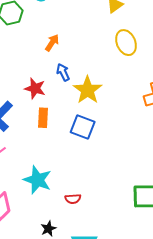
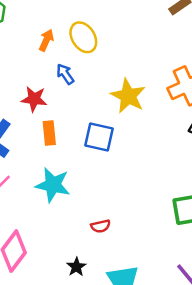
yellow ellipse: (126, 43) -> (83, 37), moved
yellow star: (88, 90) -> (128, 96), moved
cyan star: (37, 180) -> (53, 185), moved

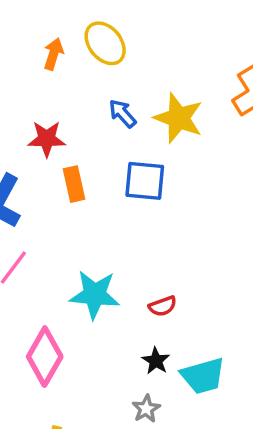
blue arrow: (65, 74) -> (122, 113), moved
cyan star: (53, 185) -> (95, 295), moved
black star: (76, 267) -> (156, 361), moved

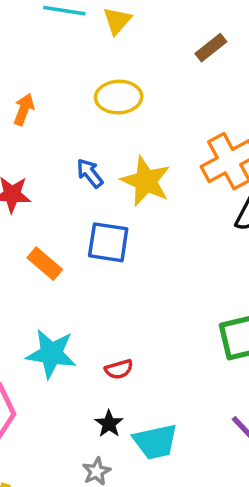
yellow ellipse: (105, 43) -> (119, 97), moved, turned -57
orange rectangle: (74, 184) -> (45, 264), moved, turned -40

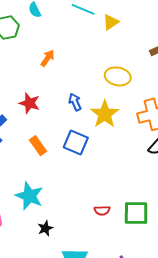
yellow ellipse: (119, 97) -> (118, 76), moved
red semicircle: (119, 369) -> (102, 211), moved
black star: (109, 424) -> (45, 228), moved

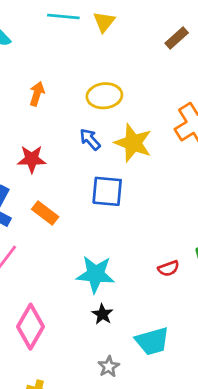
yellow ellipse: (118, 76) -> (104, 96), moved
orange rectangle: (38, 146) -> (45, 213), moved
cyan star: (29, 196) -> (95, 274), moved

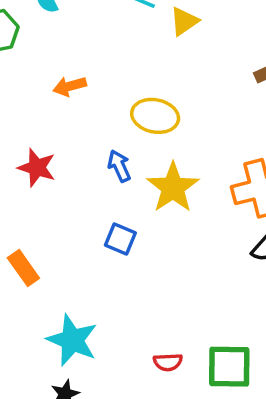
orange arrow: (37, 94) -> (70, 86), turned -140
blue square: (107, 191) -> (120, 239), size x0.7
orange rectangle: (45, 213) -> (23, 268), moved

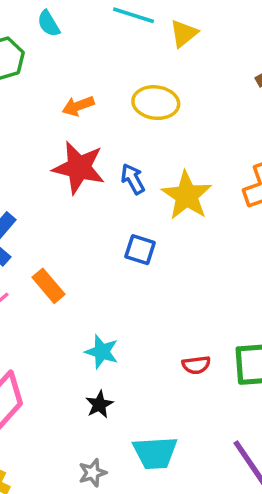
yellow ellipse: (155, 116) -> (156, 103), moved
red star: (37, 168) -> (79, 168), moved, size x1.4
cyan star: (72, 340) -> (102, 352), size x0.7

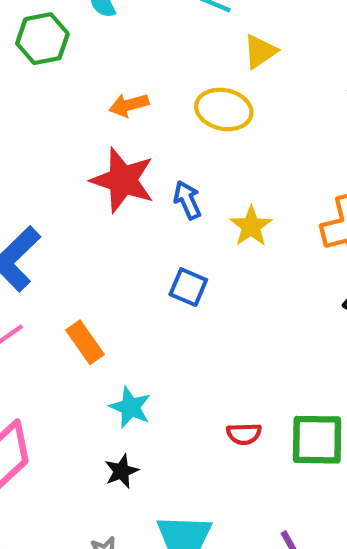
yellow triangle: (184, 33) -> (260, 51), moved
yellow star: (187, 196) -> (251, 226), size x0.7
orange rectangle: (49, 286) -> (85, 342), moved

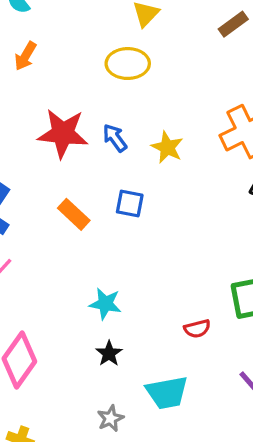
orange arrow: (129, 105) -> (25, 56), moved, turned -32
orange rectangle: (85, 342) -> (74, 214), moved
red semicircle: (244, 434) -> (197, 329), moved

